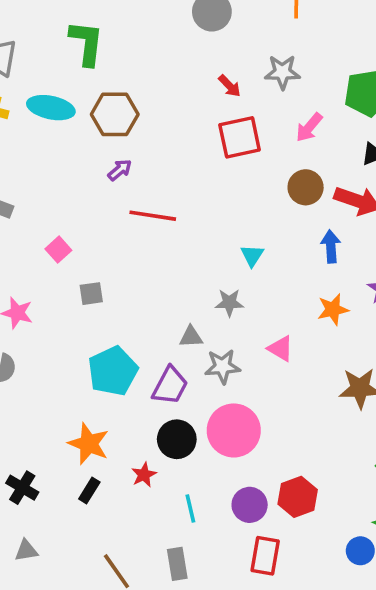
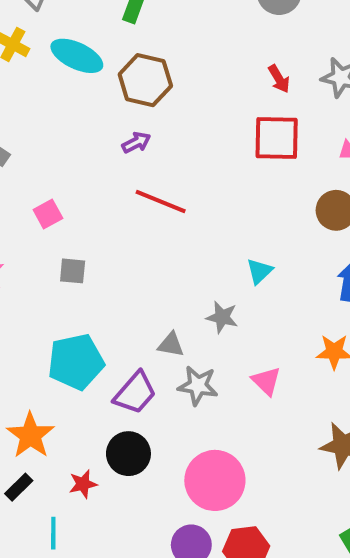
pink circle: (234, 430) -> (215, 480), moved
cyan line: (190, 508) -> (53, 533), moved

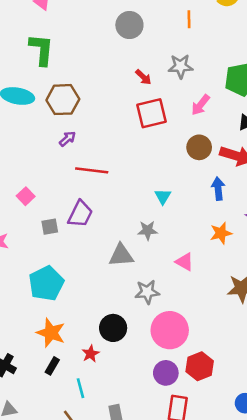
gray triangle: (171, 345) -> (121, 255), size x1.5
cyan pentagon: (76, 362) -> (46, 283), moved
gray star: (198, 386) -> (147, 292), moved
purple trapezoid: (135, 393) -> (80, 214), moved

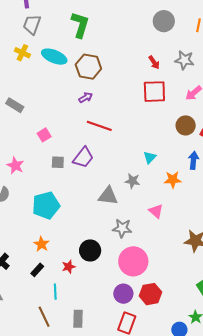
gray circle: (129, 25) -> (164, 21), moved
orange star: (221, 233) -> (173, 180), moved
orange star: (51, 333) -> (41, 244), size x0.7

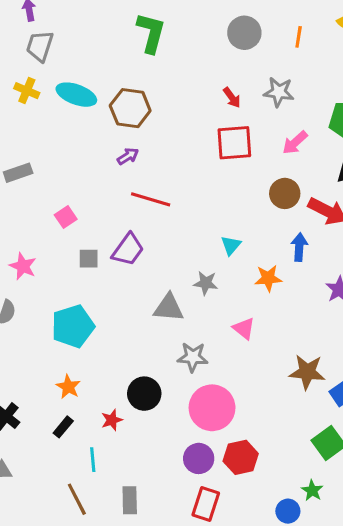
green L-shape: (80, 25) -> (151, 33), moved
gray rectangle: (15, 105) -> (18, 173), turned -48

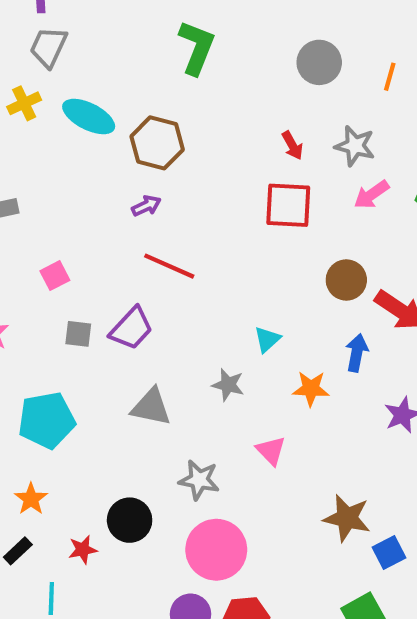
yellow cross: (27, 91) -> (24, 103), turned 35
pink arrow: (295, 143) -> (372, 195), moved
gray triangle: (169, 308) -> (151, 407), moved

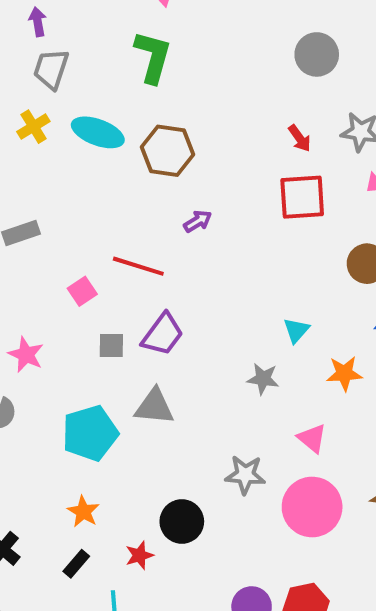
green L-shape: (197, 47) -> (153, 57), moved
purple arrow: (146, 206) -> (198, 221), moved
red line: (169, 266) -> (138, 266), moved
gray triangle: (151, 407) -> (154, 407), moved
pink circle: (216, 550) -> (312, 507), moved

